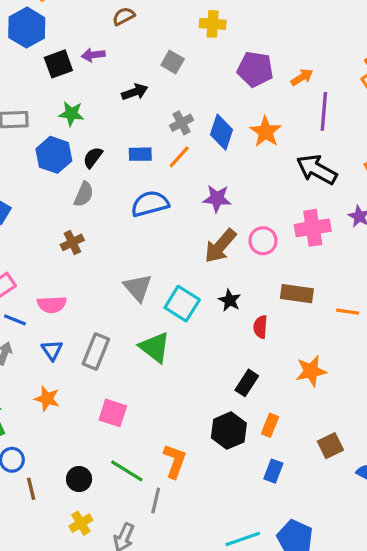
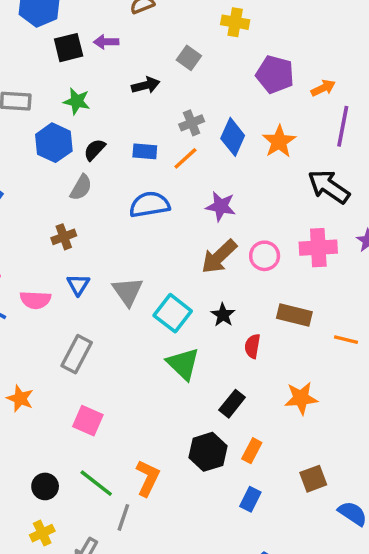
green triangle: (155, 347) -> (183, 364), moved
blue triangle: (52, 350) -> (78, 285), moved

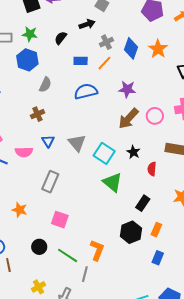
black arrow: (146, 85) -> (87, 24), moved
green star: (77, 101) -> (30, 34), moved
black semicircle: (95, 150) -> (61, 38), moved
black circle: (45, 486) -> (39, 247), moved

